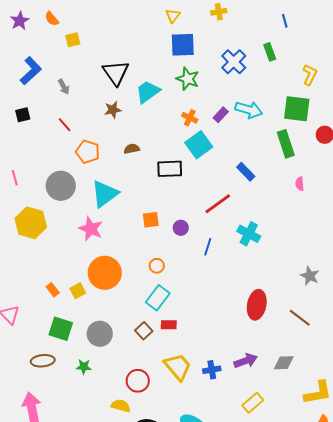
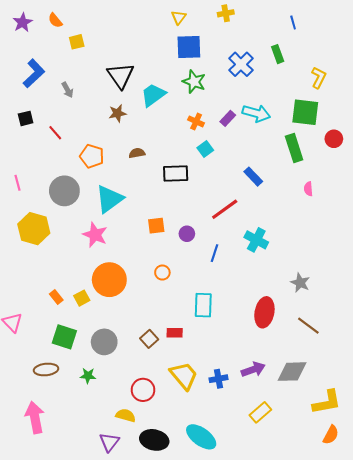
red line: (65, 125) -> (55, 133), moved
cyan square: (199, 145) -> (205, 149), size x0.6
gray star: (310, 276) -> (300, 283), moved
cyan rectangle: (158, 298) -> (203, 305), moved, turned -35
gray diamond: (284, 363) -> (292, 372), size x1.4

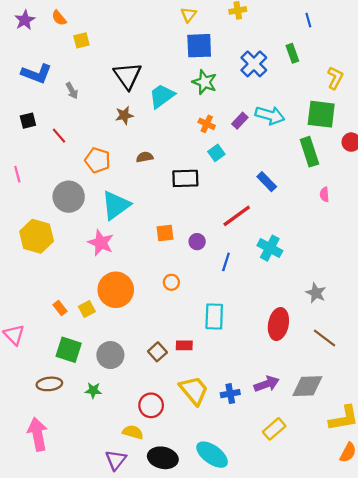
blue L-shape: (34, 73) -> (37, 74), turned 64
pink line: (17, 183) -> (17, 174), moved

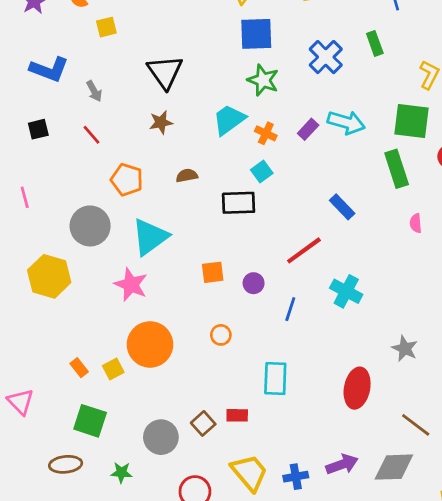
cyan trapezoid: (162, 96) -> (229, 120), moved
red line: (59, 136) -> (91, 135), moved
cyan square: (216, 153) -> (262, 171), moved
brown line: (324, 338) -> (416, 425), moved
gray circle: (110, 355) -> (161, 437), moved

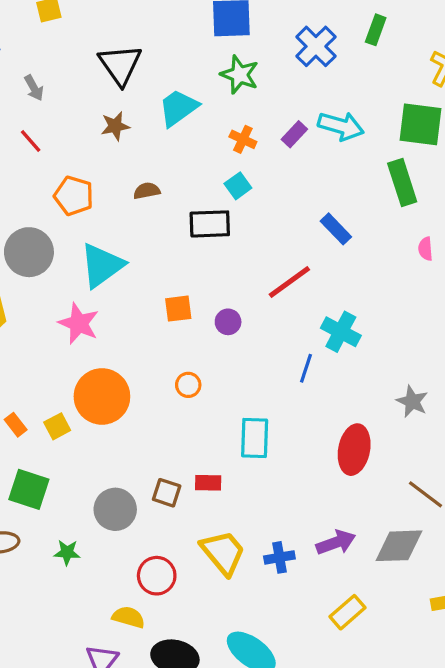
green rectangle: (375, 43) -> (376, 30), turned 40
cyan trapezoid: (229, 120) -> (178, 108), moved
blue line: (290, 309) -> (306, 368), moved
brown square: (203, 423) -> (167, 493), turned -30

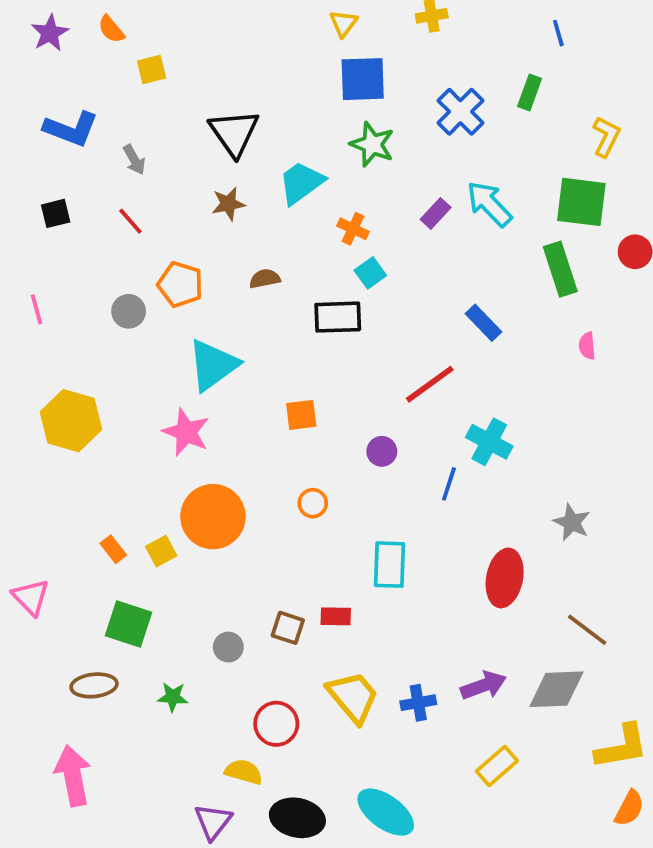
cyan arrow: (341, 126) -> (489, 204), turned -150
orange cross: (243, 139) -> (353, 229), moved
gray circle: (29, 252) -> (129, 311), moved, size x0.6
purple circle: (228, 322) -> (382, 451), moved
gray circle: (115, 509) -> (228, 647), size x0.6

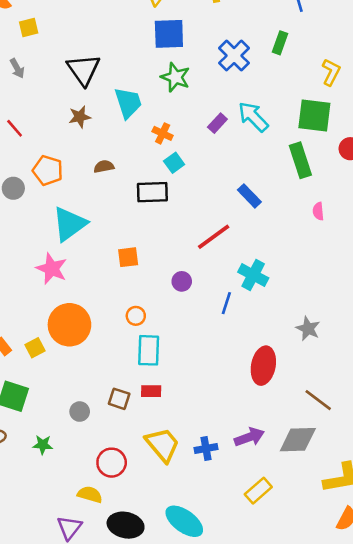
gray arrow: (134, 160) -> (17, 68), moved
cyan trapezoid: (301, 183) -> (128, 103), turned 108
cyan rectangle: (389, 565) -> (149, 350), moved

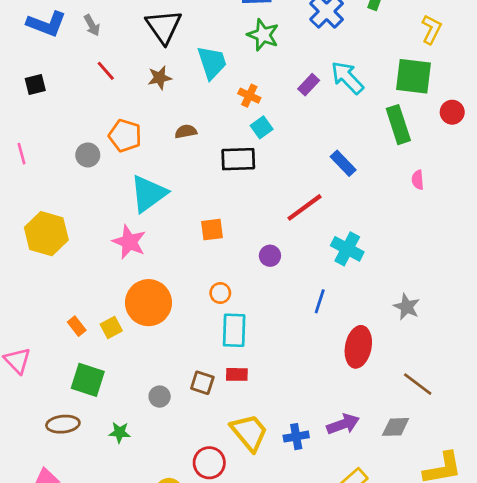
red line: (15, 128) -> (106, 71), moved
blue line: (226, 303) -> (320, 301), moved
gray diamond: (298, 440) -> (396, 427), size x0.7
red circle: (112, 463) -> (209, 463), moved

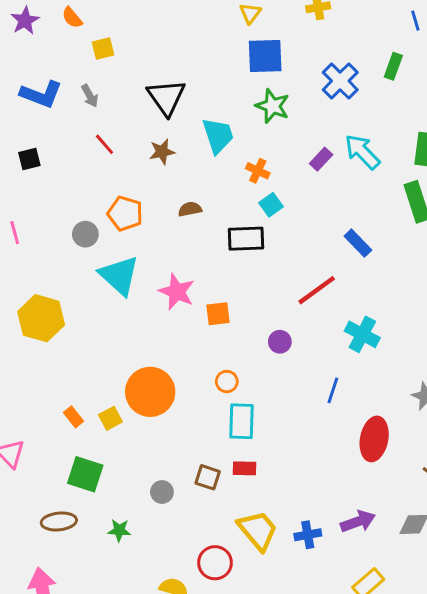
cyan triangle: (149, 194) -> (119, 275), moved, turned -42
pink star: (129, 242) -> (177, 292), moved

